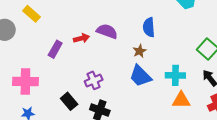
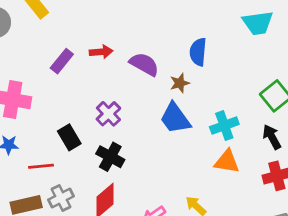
purple semicircle: (107, 31) -> (144, 64), moved
cyan cross: (175, 75) -> (224, 126), turned -30
purple cross: (94, 80) -> (108, 114), turned -30

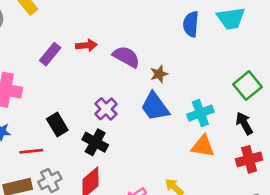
blue semicircle: (198, 52) -> (191, 24), moved
purple cross: (108, 114) -> (106, 109), moved

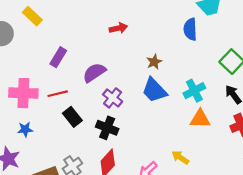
blue semicircle: (191, 24) -> (190, 29), moved
red arrow: (86, 45) -> (118, 28), moved
purple semicircle: (126, 57) -> (94, 73), moved, turned -55
red line: (31, 151) -> (58, 94), moved

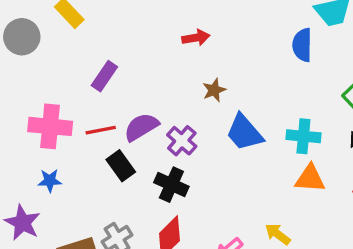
brown star: (154, 62) -> (214, 90), moved
purple semicircle: (94, 73) -> (141, 127), moved
cyan cross: (194, 91) -> (303, 136), turned 30

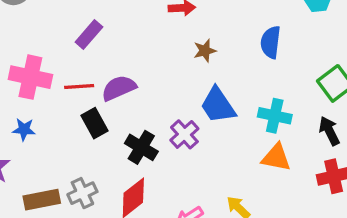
blue semicircle: (302, 45) -> (271, 42), moved
brown star: (214, 90) -> (205, 51), moved
purple cross: (182, 141) -> (184, 134), moved

